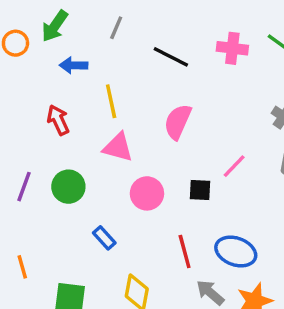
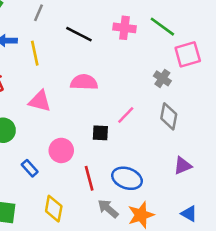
yellow line: (111, 101) -> (35, 53), moved
pink semicircle: (178, 122) -> (84, 82), turned 68
pink circle: (147, 193) -> (61, 150), moved

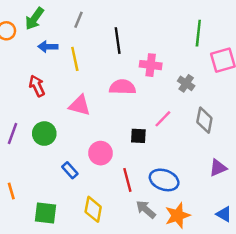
green line: (162, 27) -> (198, 33), turned 60
pink cross: (124, 28) -> (151, 65), moved
black line: (79, 34) -> (118, 41), turned 55
gray cross: (162, 78) -> (186, 83), moved

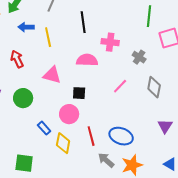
black square: (138, 136) -> (79, 93), moved
purple triangle: (218, 168) -> (165, 126), turned -35
yellow diamond: (93, 209) -> (63, 143), moved

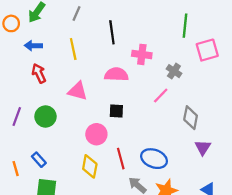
blue arrow: (26, 27) -> (33, 46), moved
pink line: (120, 86) -> (161, 95), moved
gray diamond: (154, 87) -> (191, 118), moved
black square: (79, 93) -> (116, 111), moved
blue rectangle: (44, 128) -> (39, 160), moved

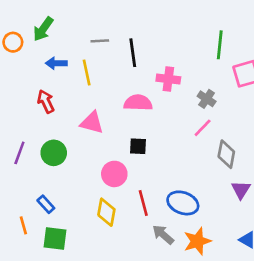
gray line: (76, 14) -> (100, 41), moved, turned 64
blue arrow: (33, 46) -> (56, 63), moved
pink line: (161, 95) -> (203, 128), moved
orange line: (16, 169) -> (23, 225), moved

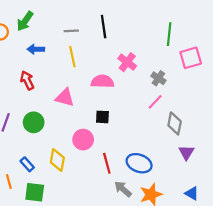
black line: (133, 53) -> (104, 27), moved
yellow line: (87, 72) -> (72, 57), moved
pink cross: (168, 79) -> (127, 62), turned 30
yellow diamond: (106, 212) -> (57, 160), moved

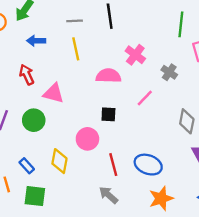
pink triangle: (65, 98) -> (54, 93), moved
pink line: (155, 102) -> (145, 98), moved
gray arrow: (123, 189) -> (108, 195), moved

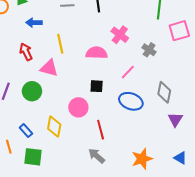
yellow line: (76, 49) -> (60, 44), moved
blue ellipse: (148, 165) -> (131, 101), moved

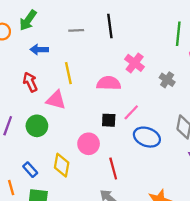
pink line: (128, 72) -> (131, 112), moved

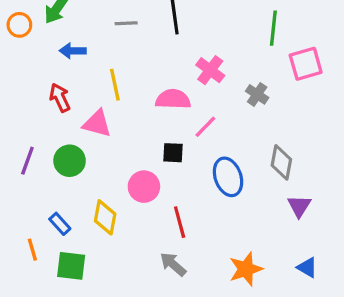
pink line: (131, 112) -> (205, 127), moved
blue ellipse: (147, 137) -> (228, 177), turned 50

